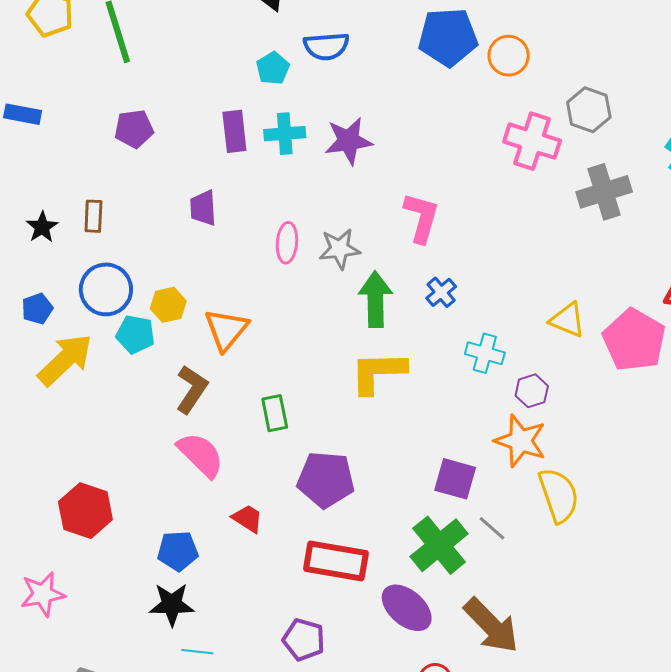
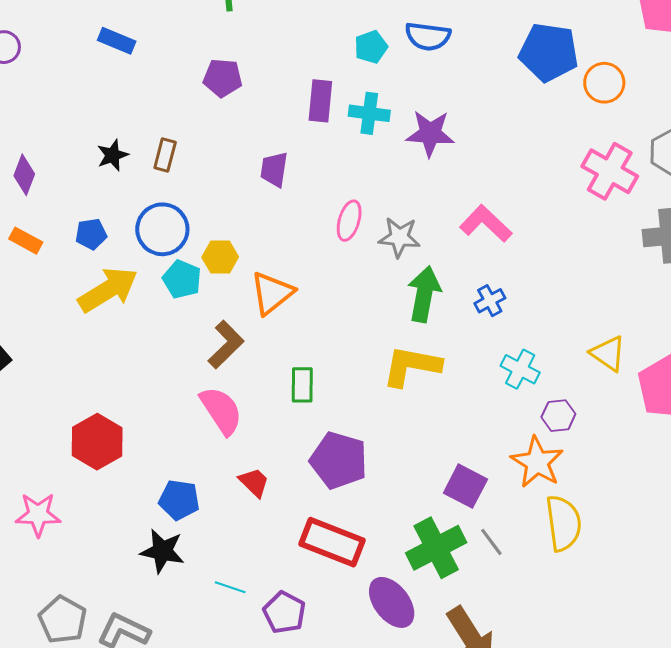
pink L-shape: (421, 218) -> (486, 223), turned -74
cyan line: (197, 652) -> (230, 587), moved

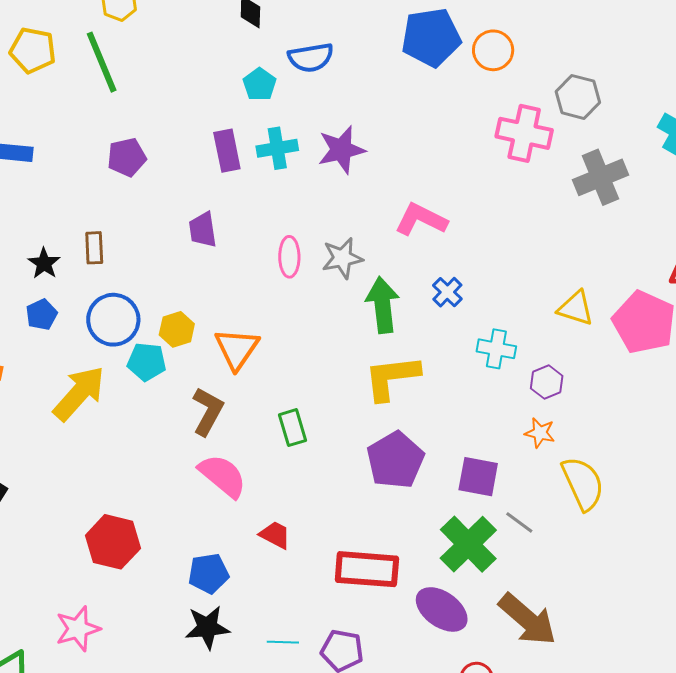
blue pentagon: (91, 234) -> (41, 314), moved
purple pentagon: (339, 460) -> (395, 460), moved, turned -30
orange star: (537, 462) -> (540, 433), size x0.6

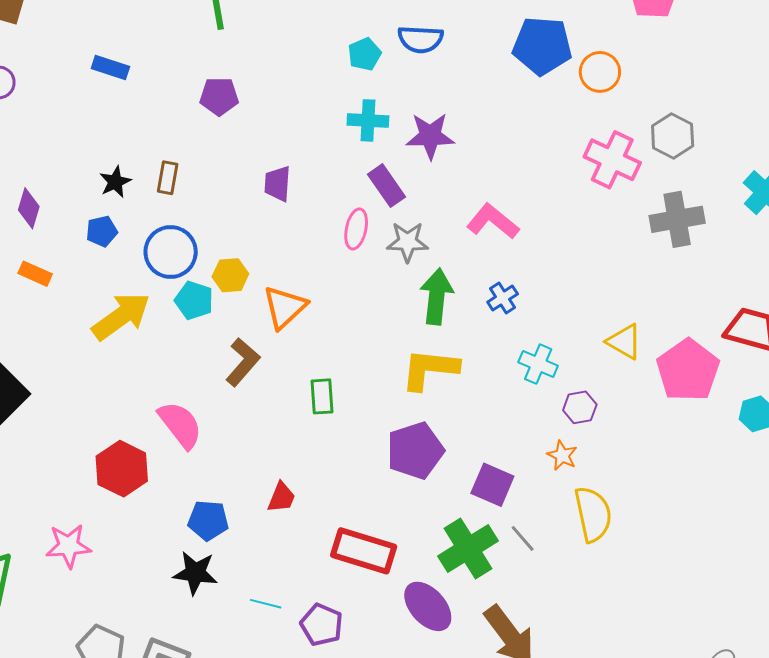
purple rectangle: (227, 151) -> (386, 186), moved, turned -36
pink semicircle: (223, 476) -> (180, 425), moved
red trapezoid: (275, 535) -> (281, 497), turned 72

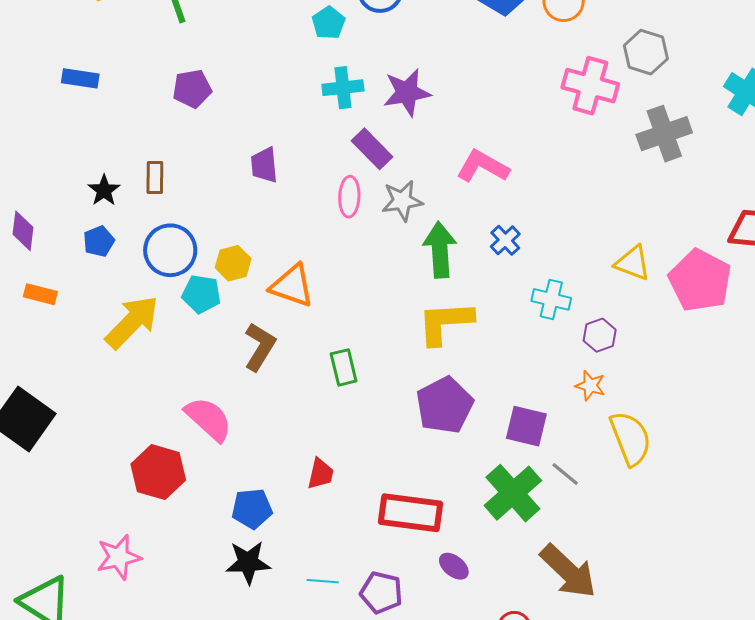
orange triangle: (285, 307) -> (292, 286), turned -48
purple ellipse: (428, 606) -> (454, 566), moved, size x0.6

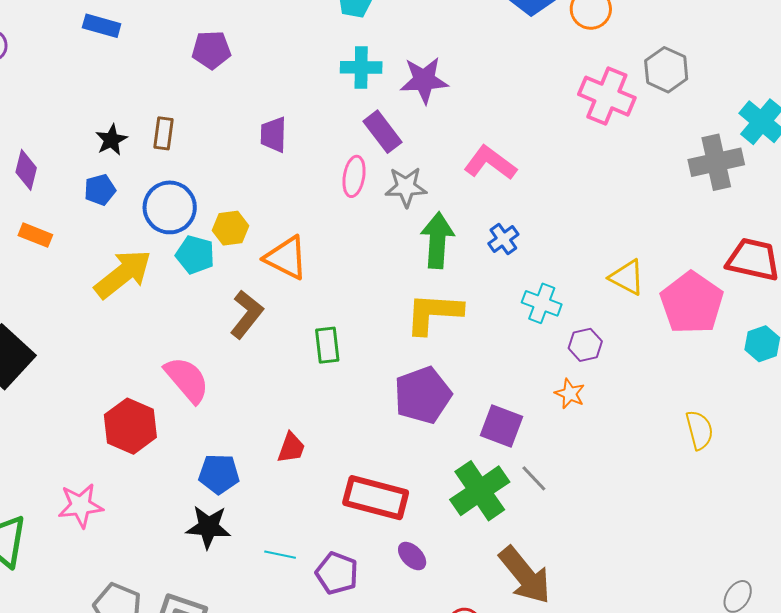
gray cross: (664, 134) -> (716, 162), moved
yellow semicircle: (630, 438) -> (699, 430), moved, size x0.7

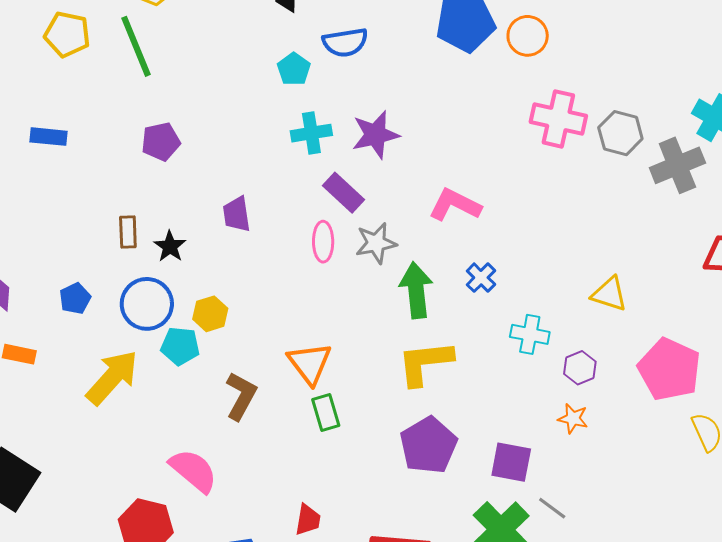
gray hexagon: (666, 70) -> (620, 133), moved
black star: (111, 140) -> (170, 246), moved
orange triangle: (286, 258) -> (310, 363), moved, turned 36
pink pentagon: (692, 303) -> (669, 369), moved

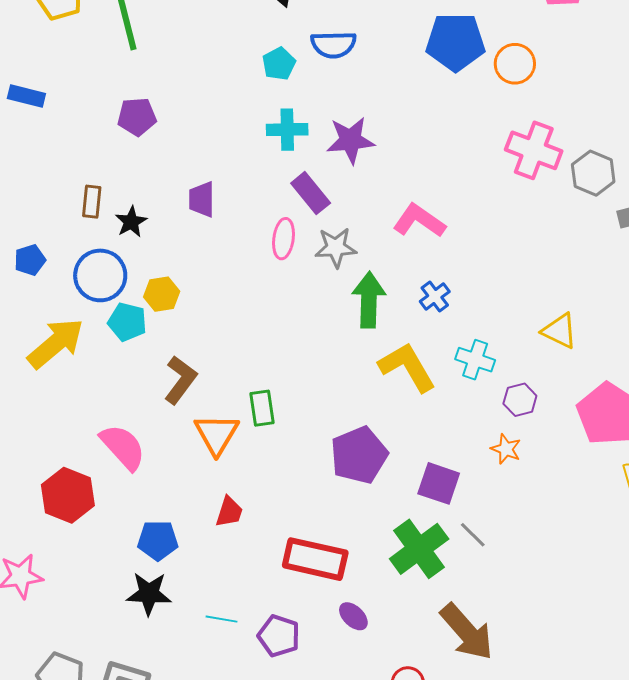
orange triangle: (310, 363) -> (217, 434), moved
yellow L-shape: (425, 363) -> (407, 367), moved, turned 58

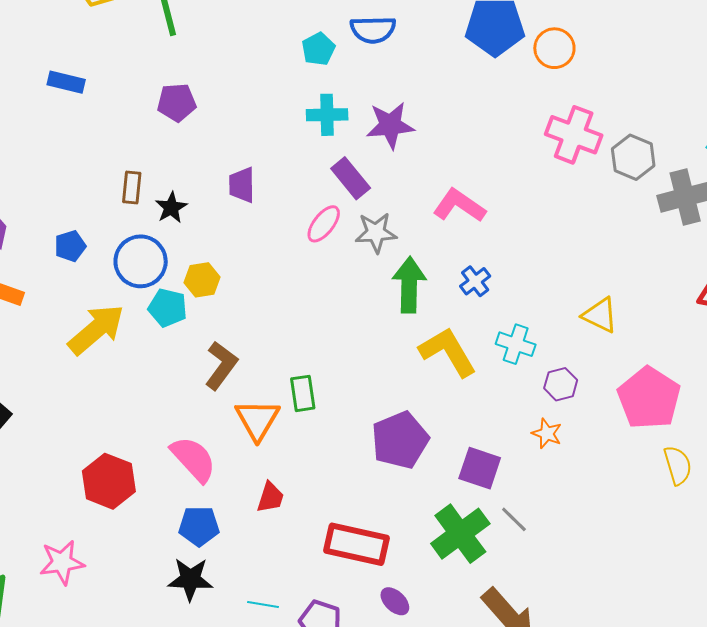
pink ellipse: (284, 239) -> (324, 224), turned 30
pink semicircle: (123, 447) -> (193, 459), moved

